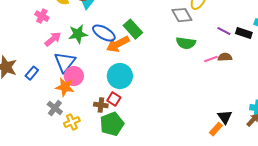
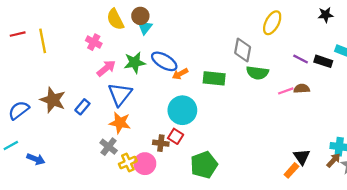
gray diamond: (182, 15) -> (243, 50), moved, turned 40
green rectangle: (133, 29) -> (214, 78), moved, turned -42
orange arrow: (118, 44) -> (180, 74), size x0.6
pink circle: (74, 76) -> (145, 164), moved
green pentagon: (112, 124) -> (204, 165), moved

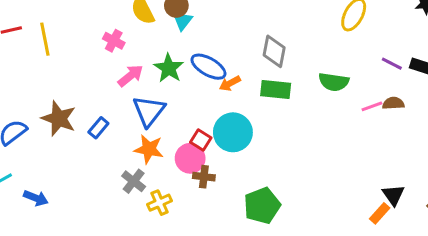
gray diamond: (243, 50) -> (274, 51), moved
green star: (135, 62) -> (169, 68), turned -30
red square: (176, 136) -> (201, 140), moved
pink circle: (145, 164) -> (190, 158), moved

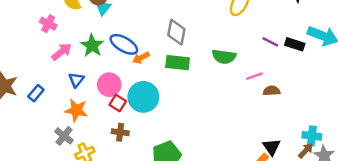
brown semicircle: (393, 103) -> (272, 91), moved
blue triangle: (149, 111) -> (76, 80), size x0.6
pink circle: (190, 158) -> (109, 85), moved

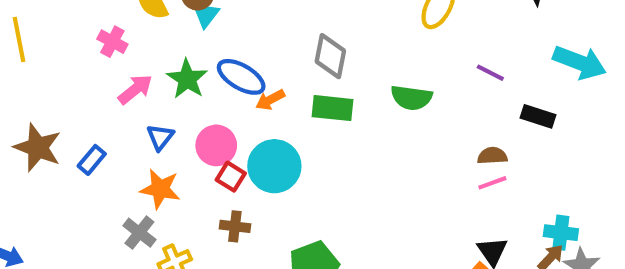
black rectangle: (295, 44) -> (538, 116), moved
pink line: (254, 76) -> (492, 183), moved

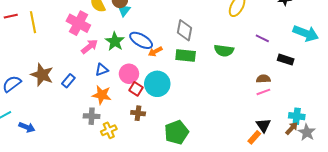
pink cross: (112, 42) -> (78, 23), size x1.6
blue triangle: (160, 137) -> (102, 70), turned 32
gray cross: (139, 233) -> (92, 116), turned -35

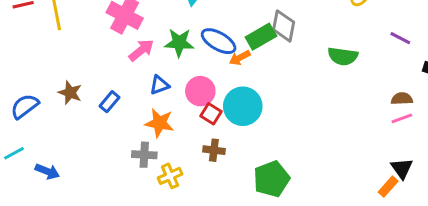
green star: (115, 41) -> (179, 43), turned -30
green rectangle: (186, 56) -> (261, 37), moved, turned -36
brown star: (42, 75) -> (70, 93), size x0.7

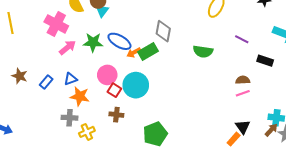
green rectangle: (261, 37) -> (148, 51), moved
blue triangle: (159, 85) -> (71, 79), moved

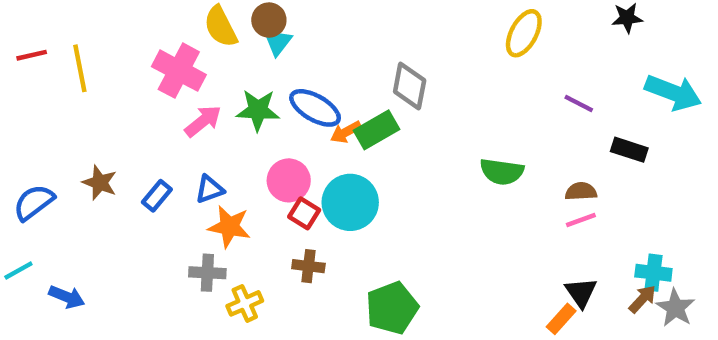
green semicircle: (203, 51) -> (502, 172), moved

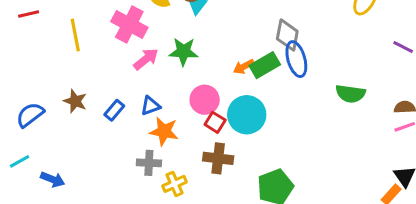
yellow line: (80, 68) -> (75, 35), moved
blue ellipse: (315, 108) -> (296, 59), moved, turned 44
brown cross: (308, 266) -> (218, 158), size x1.4

